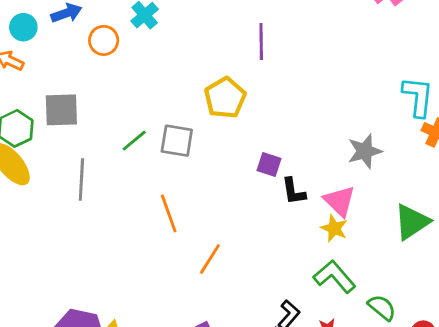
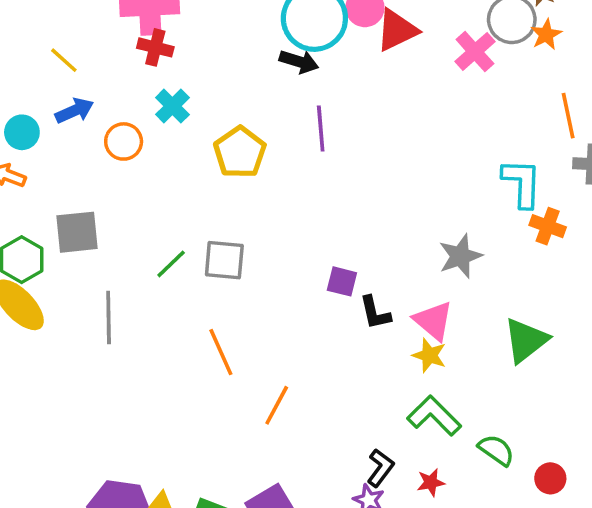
yellow pentagon: (225, 98) -> (240, 152), moved

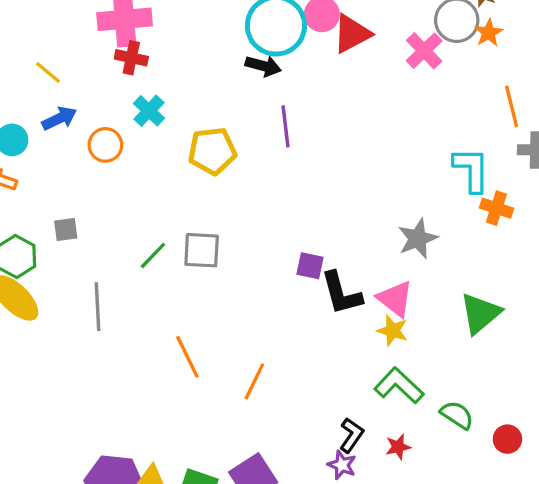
yellow pentagon: (240, 152) -> (212, 151), turned 30
gray square: (77, 232) -> (66, 230), size x0.6
black L-shape: (375, 313) -> (341, 293), size x1.4
orange line: (221, 352) -> (187, 357), moved

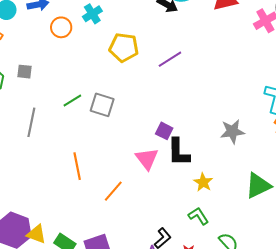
purple line: (285, 126) -> (170, 59), moved, turned 50
pink triangle: (395, 299) -> (147, 159), moved
green L-shape: (399, 386) -> (198, 216), size x0.7

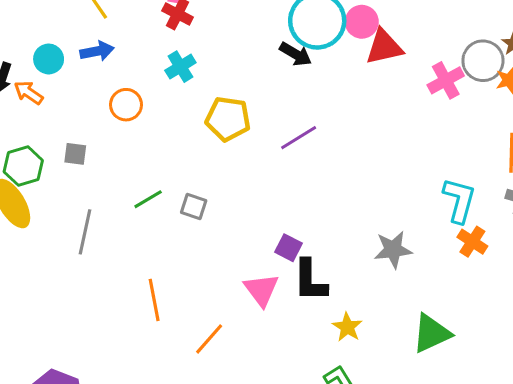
orange circle: (61, 27) -> (126, 105), moved
gray square: (102, 105) -> (194, 206), size x0.7

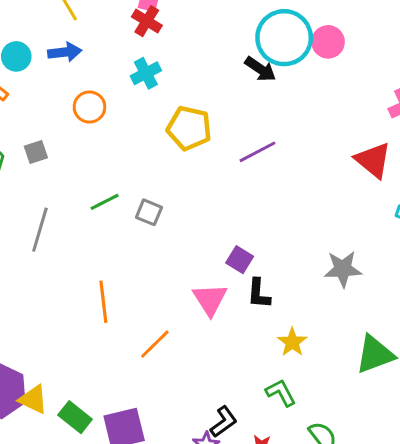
red triangle: (384, 47) -> (373, 160), moved, turned 48
gray square: (75, 154) -> (36, 152), turned -30
black L-shape: (310, 280) -> (259, 294), size x0.7

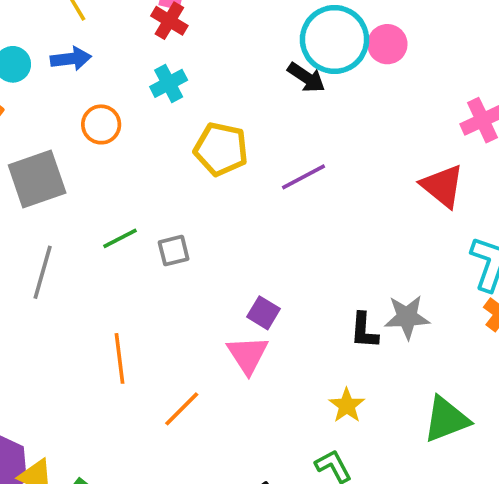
gray square: (36, 152) -> (37, 179), size x2.0
gray square: (149, 212) -> (174, 251), turned -36
purple square: (240, 260) -> (263, 313), moved
black L-shape: (259, 294) -> (364, 331), moved

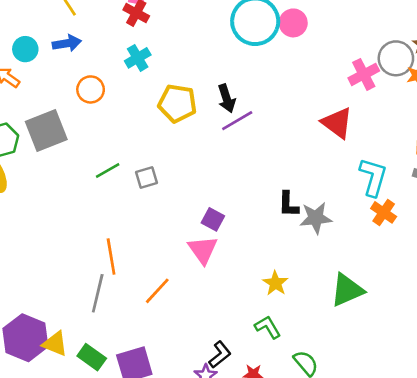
black arrow: (306, 78) -> (227, 98), moved, turned 40
gray line: (43, 272) -> (98, 293), moved
black L-shape: (364, 331) -> (288, 204), moved

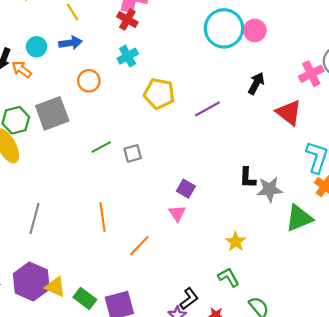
black arrow: (227, 98) -> (256, 83), moved, turned -135
pink triangle: (203, 250) -> (177, 213), size x0.7
green triangle: (347, 290) -> (299, 218), moved
gray line: (98, 293) -> (35, 218), moved

